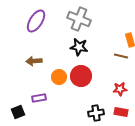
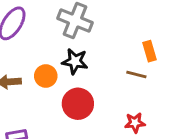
orange circle: (59, 77) -> (46, 76), moved

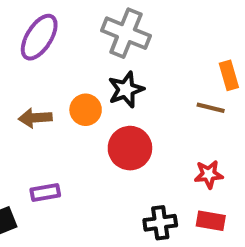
black star: (75, 61) -> (126, 90), turned -30

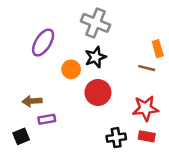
purple ellipse: (39, 37) -> (43, 42), moved
brown arrow: (35, 118) -> (32, 101), moved
red star: (209, 174) -> (145, 108), size x1.5

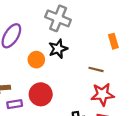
brown line: (147, 68) -> (96, 69), moved
red circle: (98, 92) -> (41, 94), moved

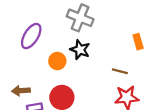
black star: (58, 49) -> (80, 50), turned -30

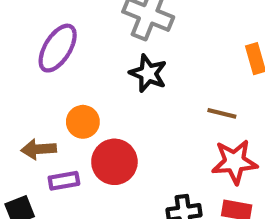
orange circle: (57, 61) -> (83, 122), moved

